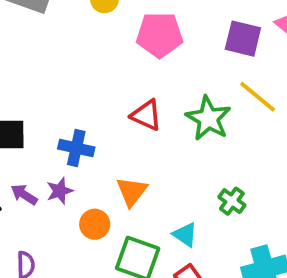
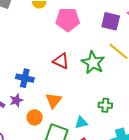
green cross: (232, 201) -> (105, 105), turned -32
cyan triangle: (185, 235) -> (81, 123), turned -48

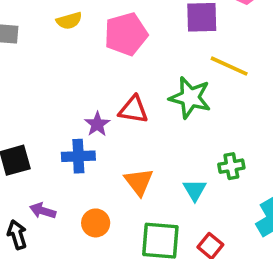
purple star: (16, 100) -> (97, 124), moved
orange circle: (35, 117) -> (96, 223), moved
cyan triangle: (81, 123) -> (195, 190), moved, turned -32

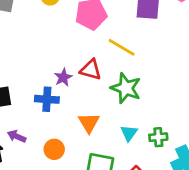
yellow line: (229, 66) -> (122, 47), moved
green star: (190, 98) -> (126, 88), moved
green cross: (231, 166) -> (158, 137), moved

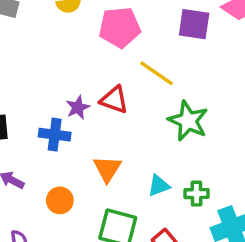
green star: (126, 88) -> (188, 121), moved
cyan triangle: (129, 133) -> (159, 186), turned 30

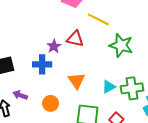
green cross: (197, 194) -> (132, 88), size x1.5

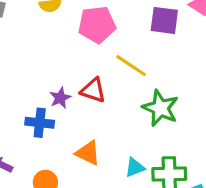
orange triangle: (76, 81) -> (88, 153), turned -36

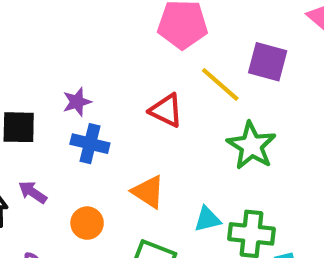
purple square: (164, 20) -> (268, 62), moved
purple star: (60, 98) -> (77, 102), moved

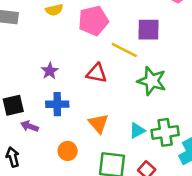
purple star: (77, 102) -> (50, 71), moved
purple arrow: (33, 192) -> (29, 126), moved
orange triangle: (148, 192) -> (99, 123), turned 30

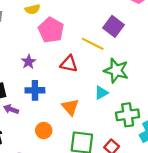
pink pentagon: (93, 21) -> (51, 30), moved, turned -30
purple square: (149, 30) -> (113, 26), turned 36
cyan triangle: (137, 131) -> (101, 93), moved

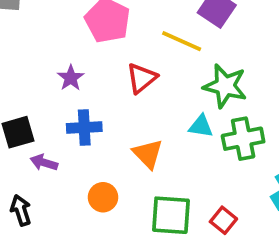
red triangle: (69, 64) -> (142, 78), turned -48
cyan triangle: (101, 93) -> (201, 126), turned 40
green cross: (128, 115) -> (243, 139), moved

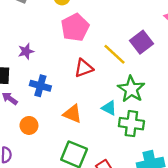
purple star: (71, 78) -> (26, 51), moved
orange triangle: (148, 154) -> (73, 114), turned -42
orange circle: (103, 197) -> (29, 125), moved

